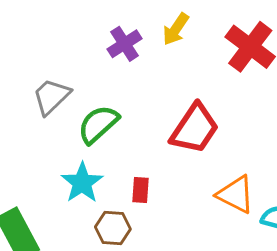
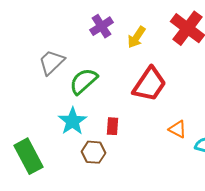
yellow arrow: (176, 29) -> (136, 37), moved
orange triangle: (236, 194) -> (178, 129), size x0.7

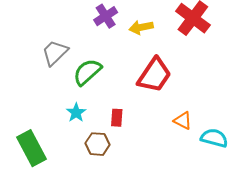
yellow arrow: (136, 37) -> (141, 27), turned 45
cyan star: (72, 121) -> (76, 113), size x0.7

